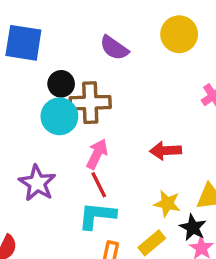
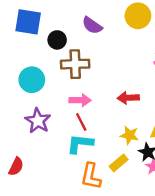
black circle: (61, 84) -> (57, 40), moved
cyan circle: (59, 116) -> (32, 80), moved
pink arrow: (97, 154) -> (80, 100), turned 65

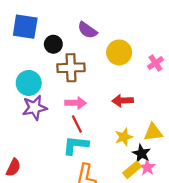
yellow circle: (138, 16) -> (119, 52), moved
purple star: (38, 121) -> (35, 108), moved, turned 30
yellow star: (129, 135) -> (124, 137), turned -30
yellow rectangle: (119, 163) -> (132, 170), moved

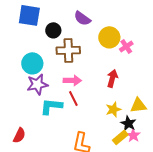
pink cross: (155, 63) -> (126, 46), moved
red arrow: (123, 101) -> (112, 78), turned 108
cyan L-shape: (76, 145) -> (51, 106), moved

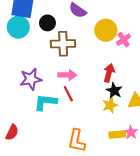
cyan circle: (32, 63) -> (18, 27), moved
black star: (128, 123) -> (114, 91), moved
yellow rectangle: (120, 137) -> (117, 134), turned 35

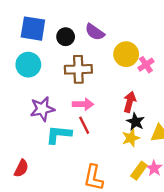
black circle: (47, 23) -> (66, 37), moved
cyan circle: (18, 27) -> (28, 65), moved
yellow rectangle: (117, 134) -> (139, 171), turned -49

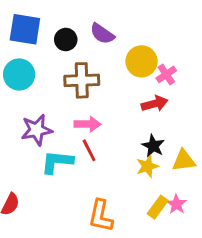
red arrow: (130, 102) -> (155, 104), moved, turned 60

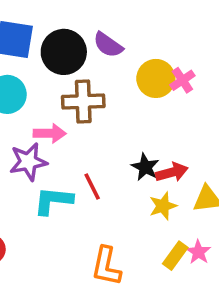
black circle: (66, 40) -> (64, 52), size x1.6
pink cross: (166, 74) -> (182, 80), moved
red arrow: (155, 104) -> (172, 172), moved
pink arrow: (88, 124) -> (50, 133), moved
black star: (153, 146) -> (145, 167), moved

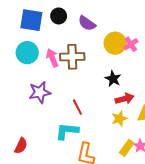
black circle: (64, 52) -> (59, 16), moved, size x0.6
pink arrow: (50, 133) -> (52, 58), moved, turned -114
black star: (145, 167) -> (113, 79), moved
cyan L-shape: (53, 201) -> (67, 131), moved

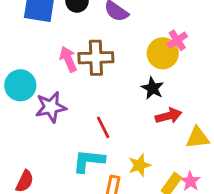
yellow circle: (115, 43) -> (163, 53), moved
cyan circle: (27, 53) -> (20, 85), moved
yellow star: (119, 119) -> (139, 165), moved

